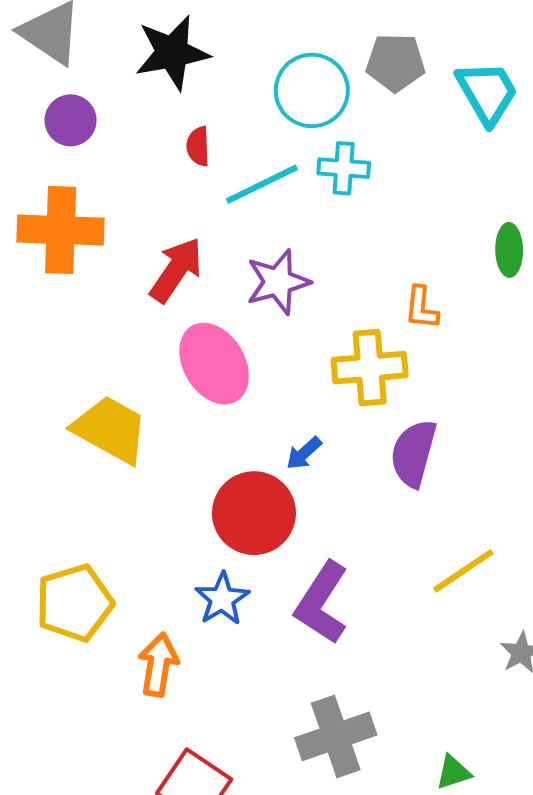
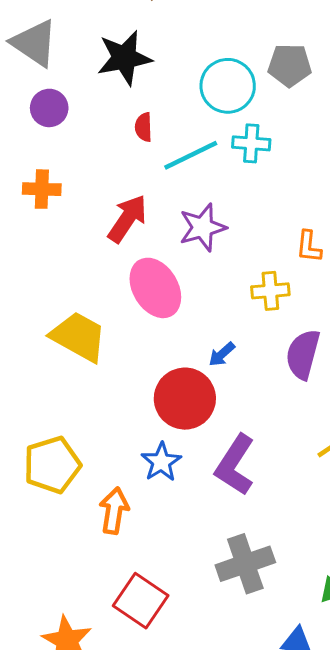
orange cross: (61, 230) -> (42, 189), size x0.6
yellow cross: (370, 368) -> (270, 291), size x0.7

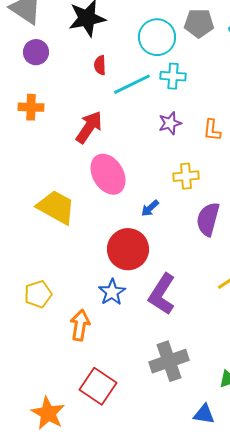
purple star: (203, 227) -> (170, 123), moved, size x0.7
orange L-shape: (309, 247) -> (212, 130), moved
blue arrow: (222, 354) -> (150, 208), moved
yellow pentagon: (52, 465) -> (38, 294), size x0.7

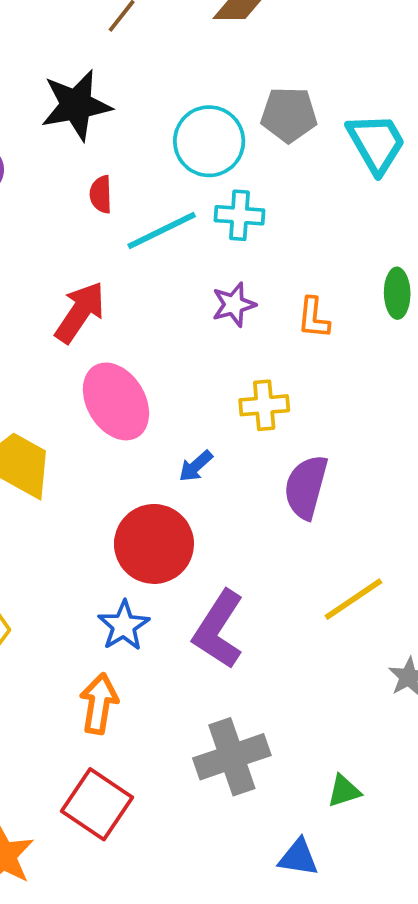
orange arrow: (80, 325) -> (99, 704), moved

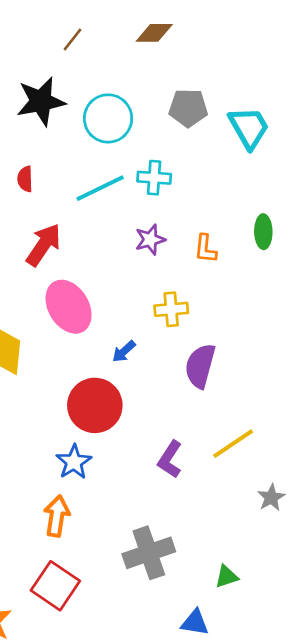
cyan circle: (209, 141) -> (108, 118), moved
red semicircle: (101, 194) -> (25, 179), moved
purple L-shape: (219, 629) -> (170, 459), moved, size x0.7

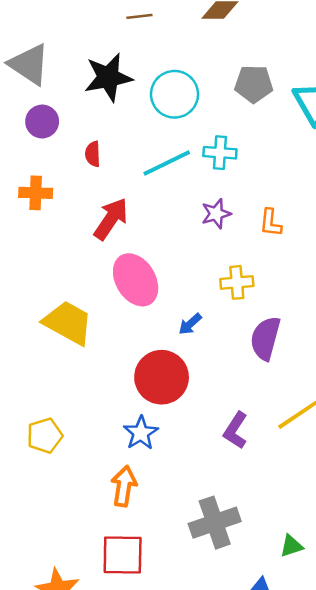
brown line: (72, 39) -> (139, 16), turned 45
red square: (55, 586) -> (123, 555), turned -33

